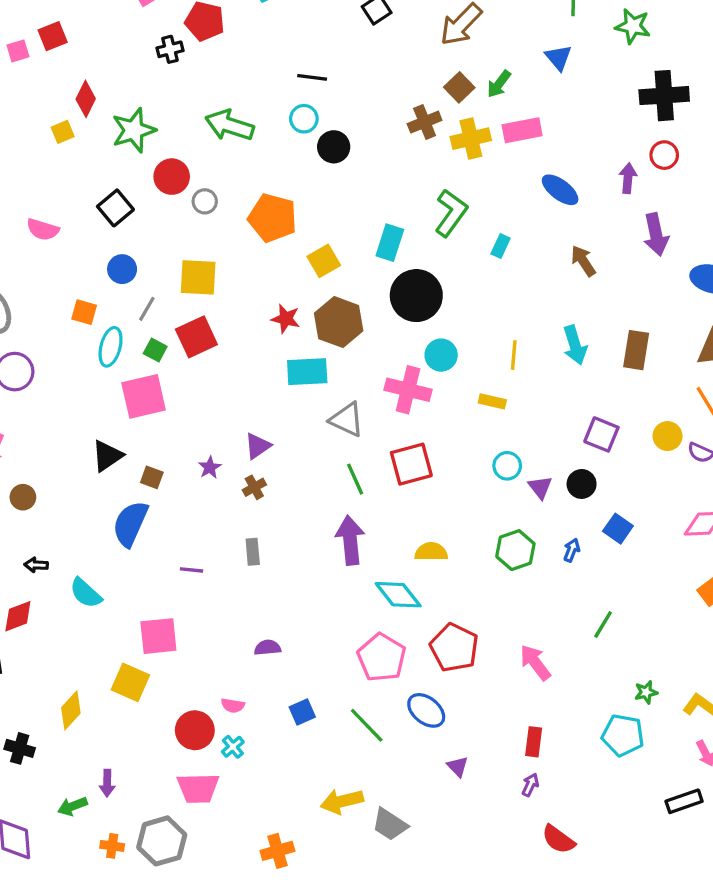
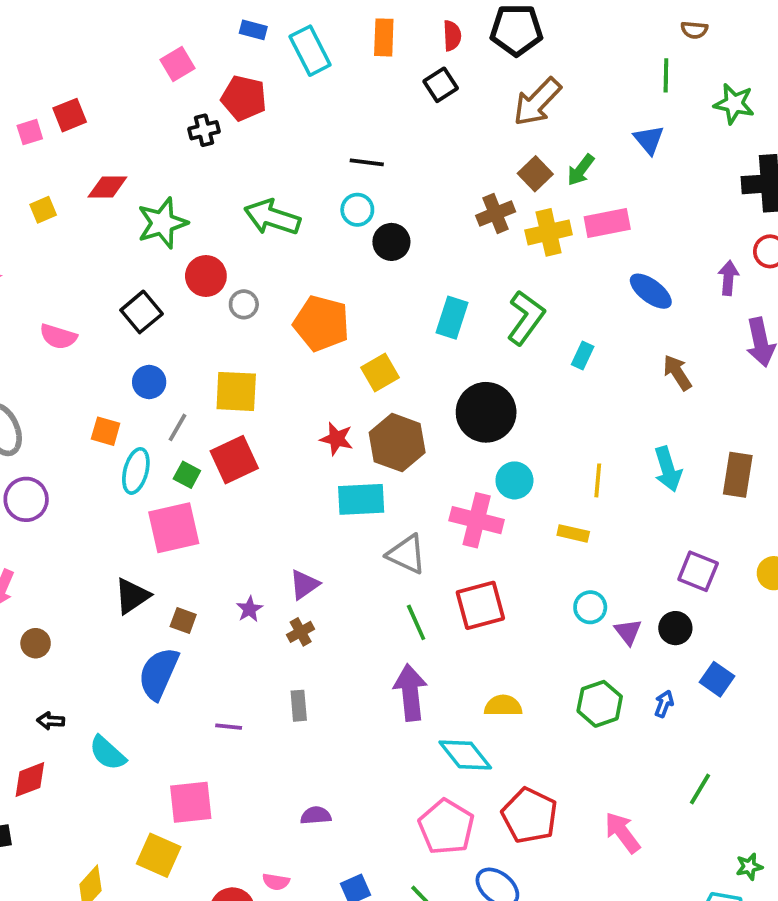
red diamond: (86, 99) -> (107, 187), turned 64
yellow square: (63, 132) -> (43, 210), moved
cyan rectangle: (390, 243) -> (452, 318), moved

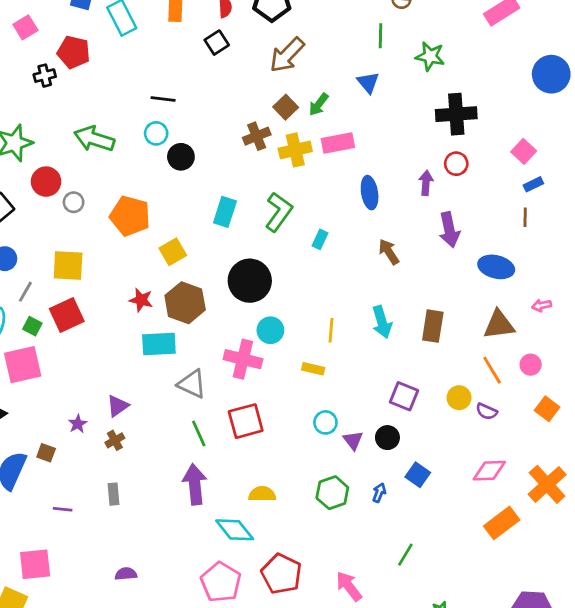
blue ellipse: (651, 291) -> (370, 193), turned 44
brown square: (183, 621) -> (46, 453), moved

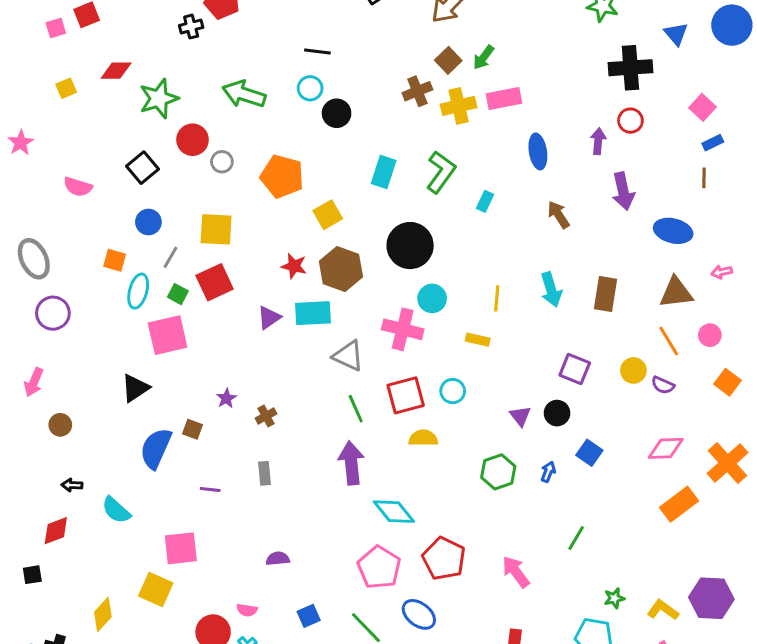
blue triangle: (368, 82) -> (676, 34), moved
purple triangle: (118, 406) -> (269, 318), moved
cyan circle: (325, 422) -> (453, 391), moved
yellow semicircle: (262, 494) -> (423, 438), moved

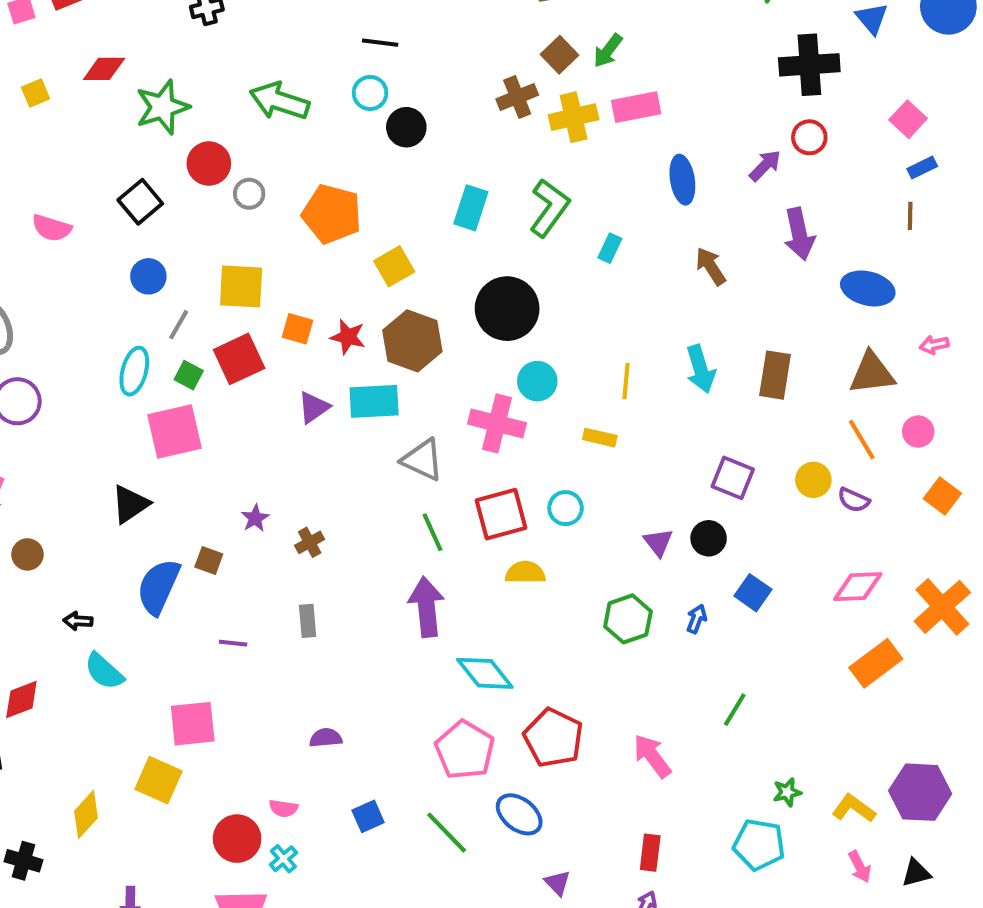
purple arrow: (598, 141) -> (765, 166), turned 40
orange square: (115, 260) -> (298, 329), moved
black arrow: (72, 485) -> (78, 621), moved

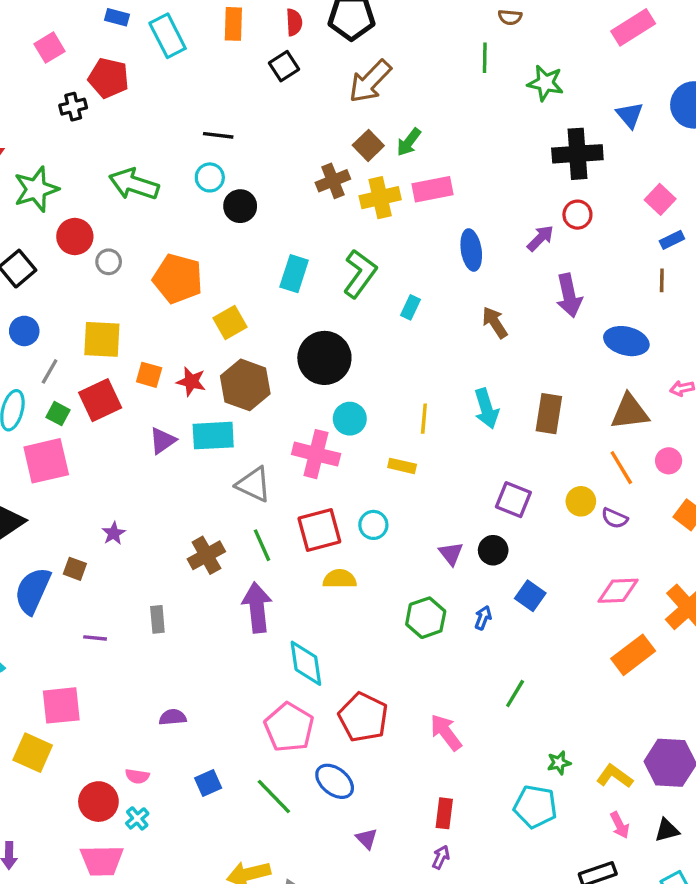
brown cross: (310, 542) -> (206, 555), moved, size x1.5
cyan diamond: (485, 673) -> (306, 663), turned 30

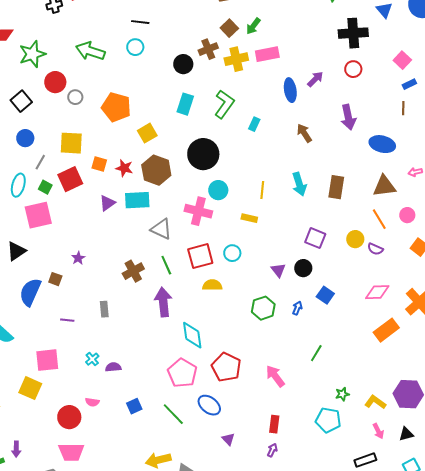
black circle: (240, 206) -> (183, 64), moved
purple arrow: (540, 238) -> (315, 79), moved
cyan cross: (137, 818) -> (92, 359), moved

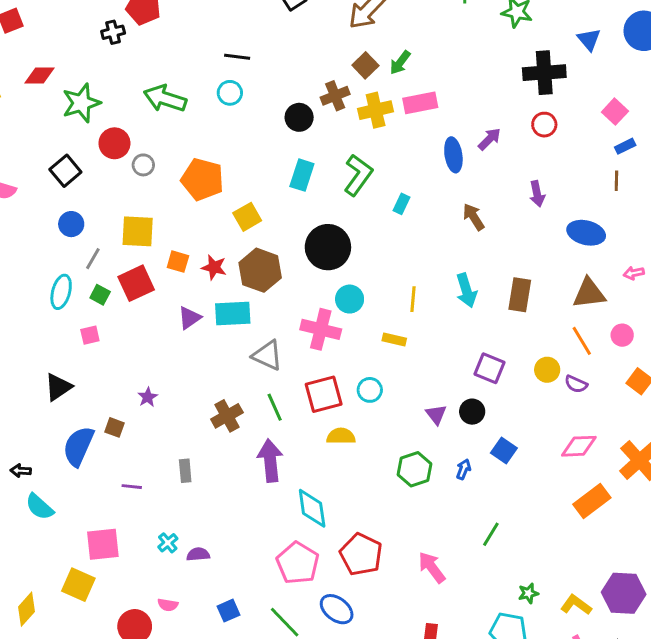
purple arrow: (348, 117) -> (537, 194), size x0.7
pink square: (38, 215) -> (90, 335), size x0.5

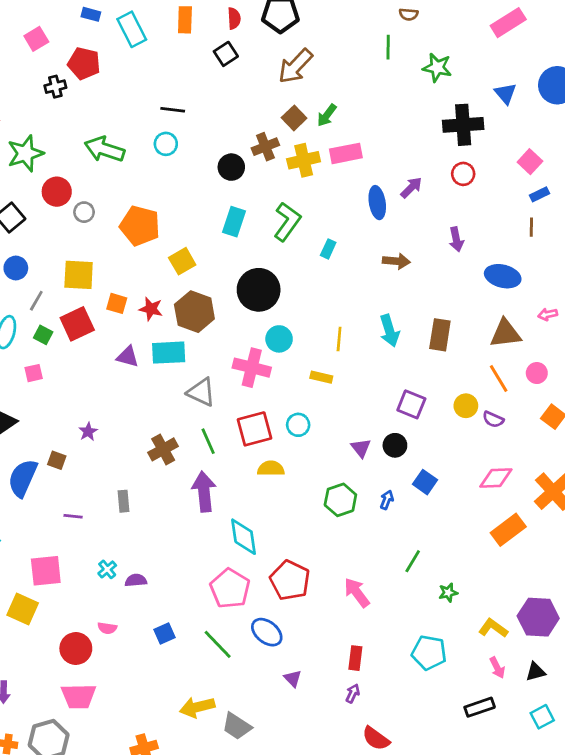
brown arrow: (474, 217) -> (396, 261), turned 128
purple triangle: (189, 318) -> (128, 357), turned 50
green star: (528, 593) -> (448, 593), moved

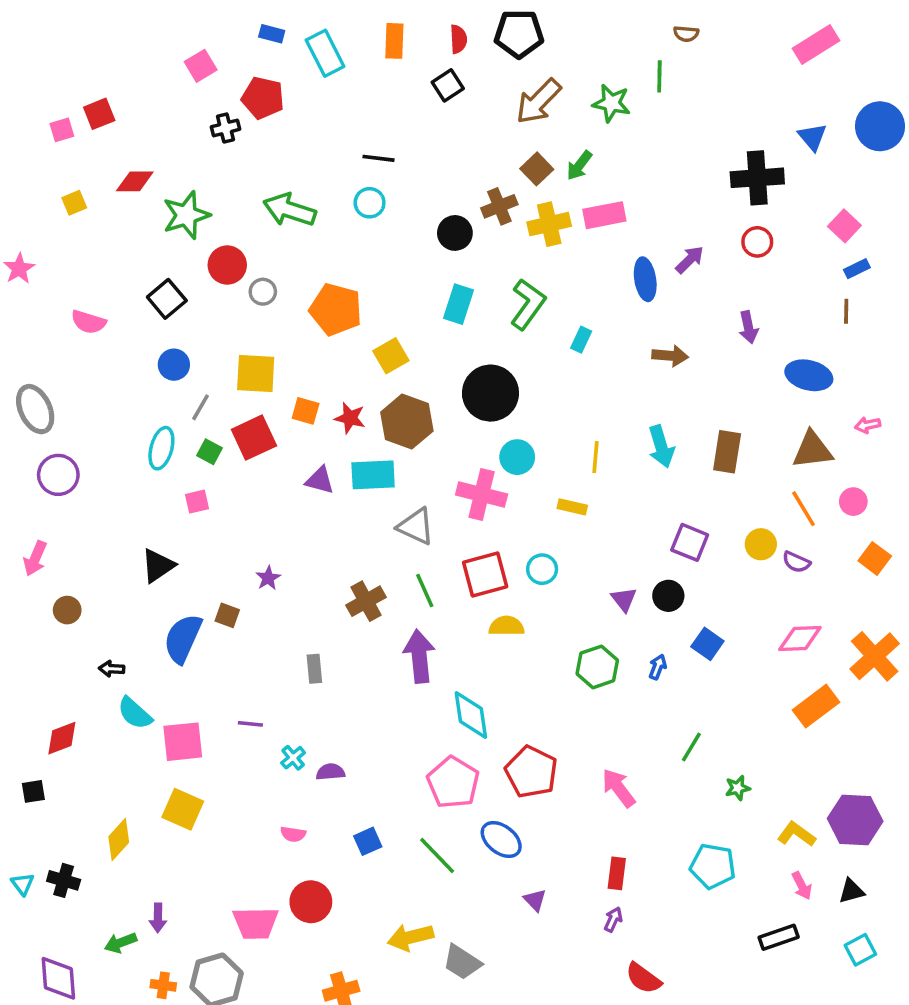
green star: (437, 68) -> (611, 103), moved
purple line: (73, 516) -> (250, 724), moved
pink square: (46, 571) -> (183, 742), moved
red circle: (76, 649) -> (311, 902), moved

